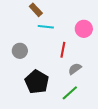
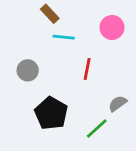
pink circle: (84, 29) -> (112, 27), moved
gray semicircle: (75, 69) -> (118, 104), moved

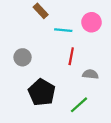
cyan line: (64, 37) -> (63, 30), moved
gray semicircle: (118, 104) -> (90, 74), moved, turned 42

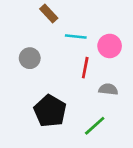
pink circle: (91, 22) -> (110, 46), moved
gray circle: (23, 57) -> (30, 58), moved

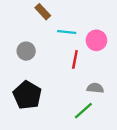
gray semicircle: (108, 89) -> (95, 88), moved
black pentagon: (50, 111) -> (27, 95), moved

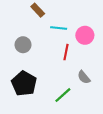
gray semicircle: (95, 88) -> (84, 77), turned -136
green line: (83, 111) -> (63, 95), moved

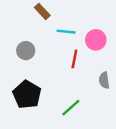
gray semicircle: (84, 77) -> (104, 80), moved, turned 32

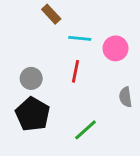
gray circle: (26, 51) -> (31, 78), moved
red line: (74, 59) -> (75, 71), moved

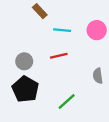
pink circle: (116, 48) -> (97, 30), moved
red line: (75, 71) -> (59, 56), turned 66

